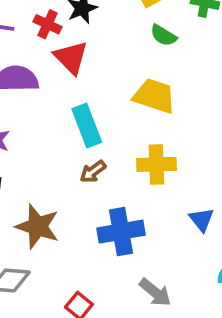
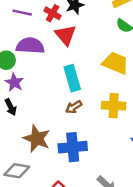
blue cross: (121, 232) -> (73, 147), moved

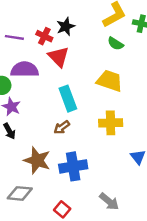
brown arrow: (74, 107) -> (62, 127), moved

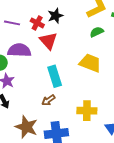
green semicircle: (116, 44) -> (97, 32), turned 120
yellow cross: (111, 123) -> (87, 111), moved

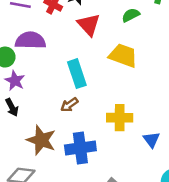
red triangle: (48, 41) -> (89, 25), moved

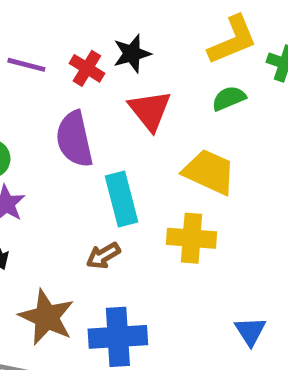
purple semicircle: (30, 40) -> (74, 139), moved, turned -108
yellow cross: (120, 118) -> (192, 238), moved

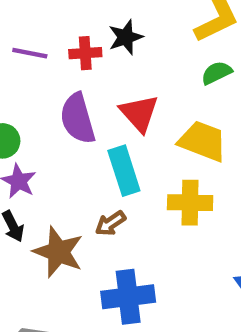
red cross: (87, 68) -> (85, 53), turned -32
red triangle: (150, 110) -> (139, 113), moved
brown star: (47, 317) -> (58, 252), moved

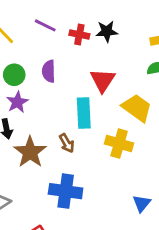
purple semicircle: (78, 118) -> (49, 71), moved, size x0.7
brown arrow: (110, 223) -> (67, 143), turned -102

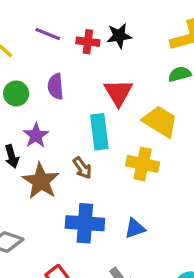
purple star: (17, 102) -> (36, 135), moved
blue triangle: (142, 203) -> (135, 228), moved, turned 36

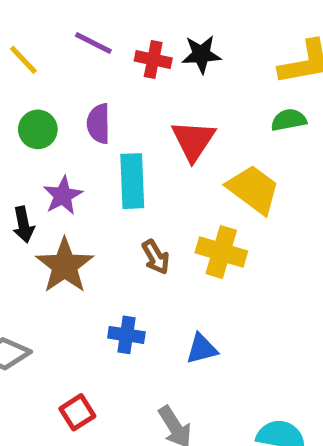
cyan rectangle: (99, 132) -> (132, 181), moved
brown arrow: (82, 168) -> (156, 257), moved
blue cross: (85, 223) -> (126, 335), size x0.6

